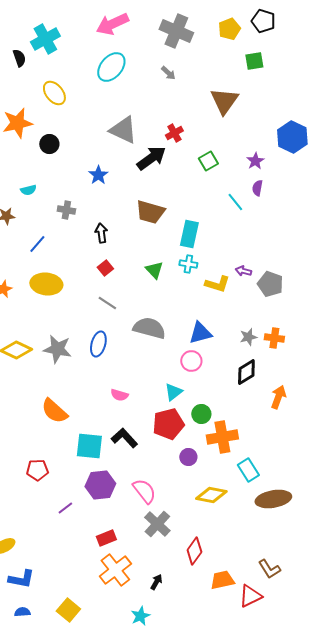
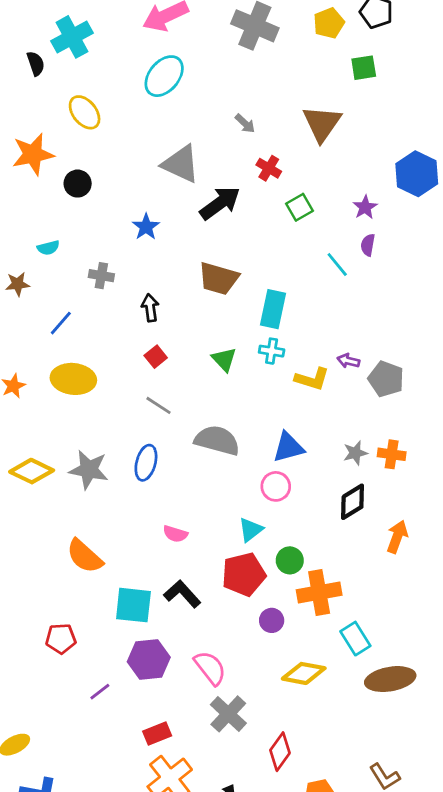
gray arrow: (168, 73) -> (245, 124), moved
red cross: (174, 133) -> (269, 168), moved, turned -30

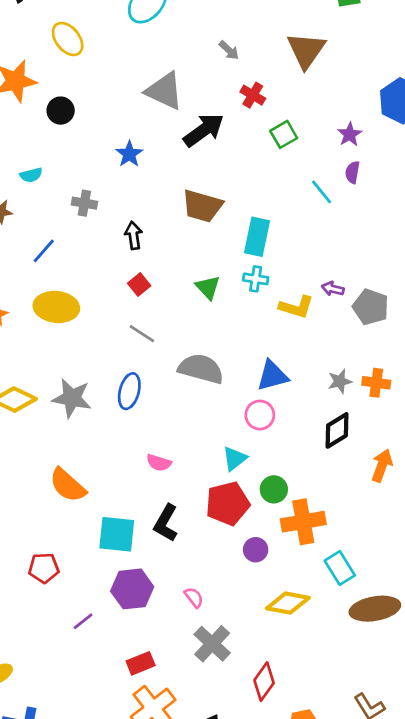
black L-shape: (182, 594) -> (166, 523), turned -108
pink semicircle: (210, 668) -> (194, 597), size x0.6

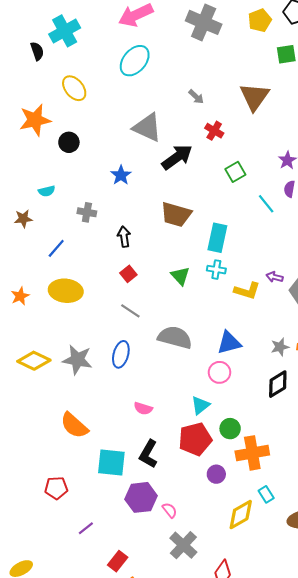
green square: (284, 134) -> (235, 172), moved
cyan rectangle: (340, 568) -> (266, 494), moved, size x0.7
purple hexagon: (132, 589) -> (141, 497), moved
yellow diamond: (288, 603) -> (241, 514), turned -40
red rectangle: (141, 663) -> (118, 561), moved, turned -30

